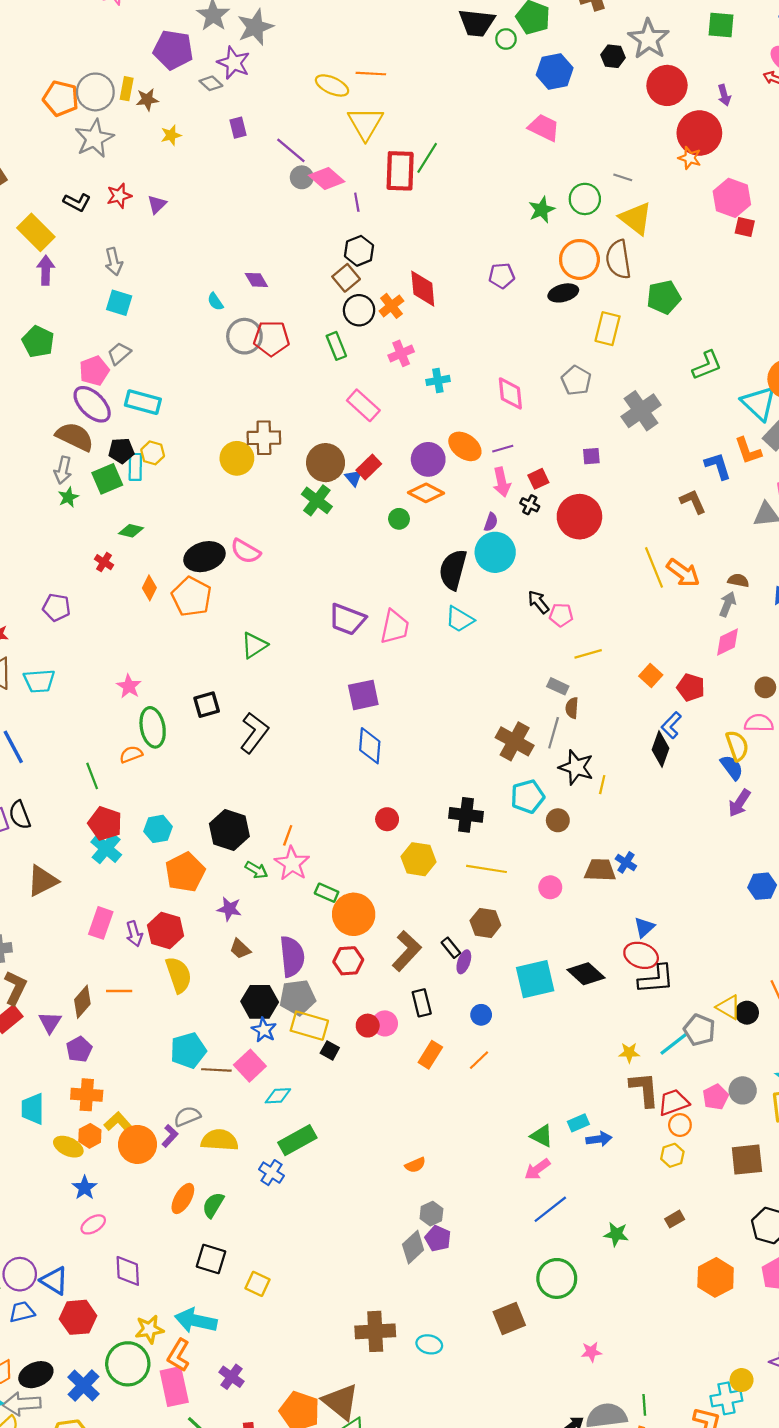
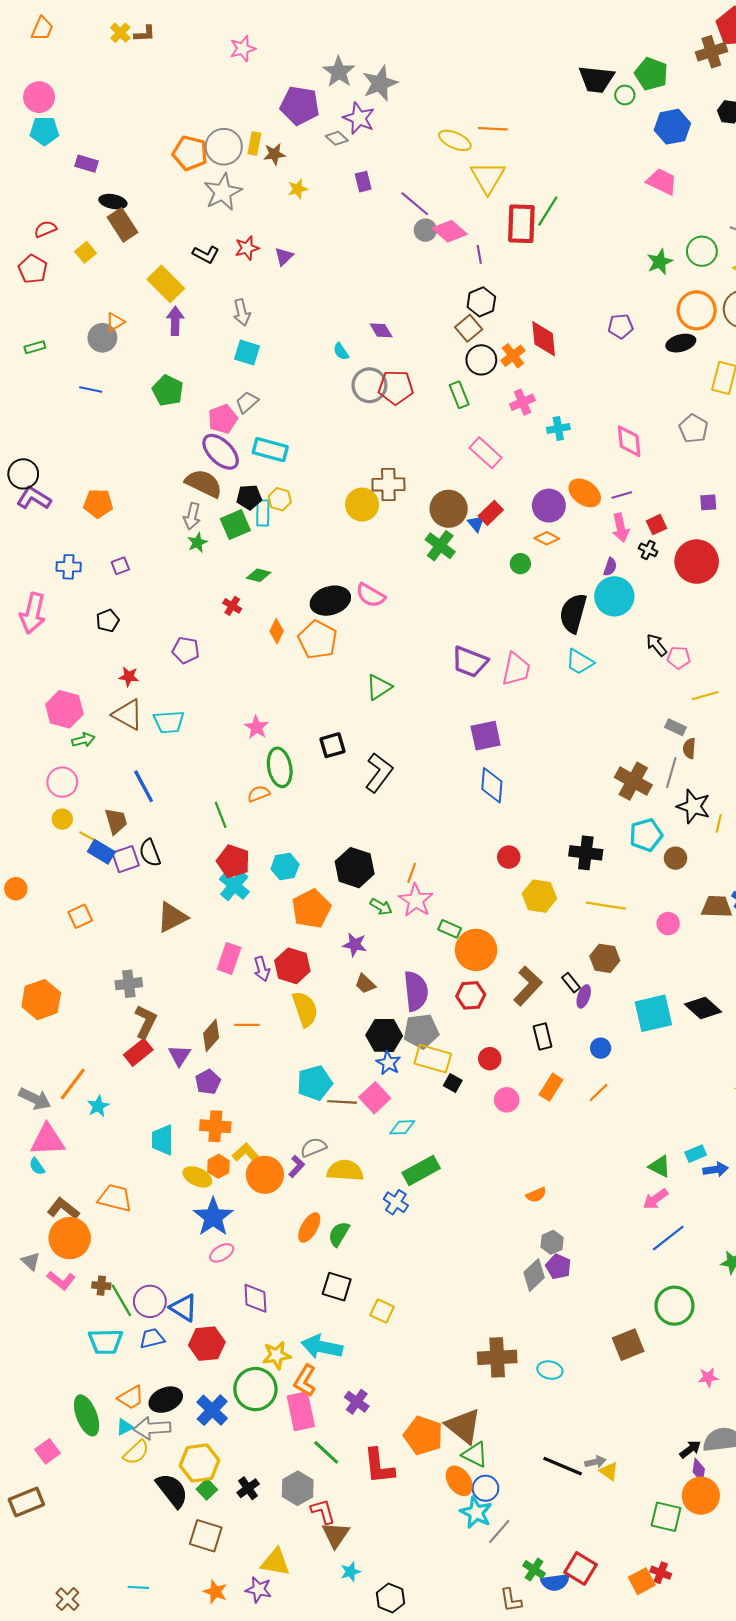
orange diamond: (426, 493) -> (547, 538), size x0.7
pink circle: (385, 1023) -> (507, 1100), moved
blue star: (85, 1188) -> (213, 1217), size x1.6

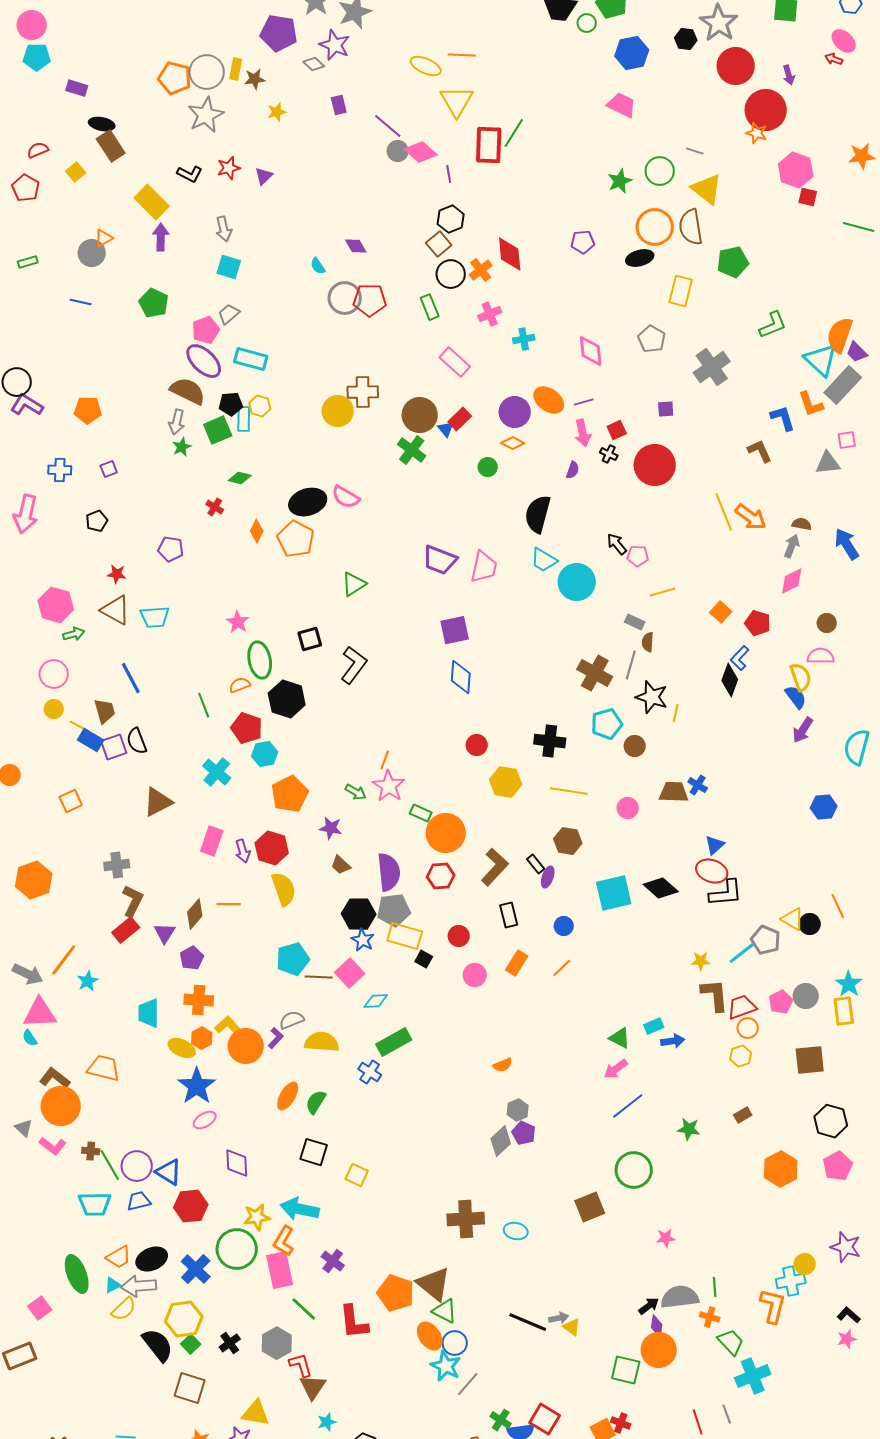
cyan circle: (614, 596) -> (577, 582), moved
red pentagon: (233, 861) -> (247, 728), moved
black hexagon: (355, 868) -> (287, 699), moved

